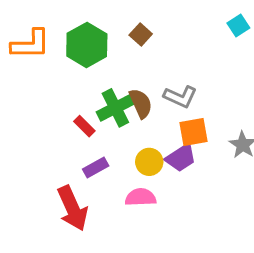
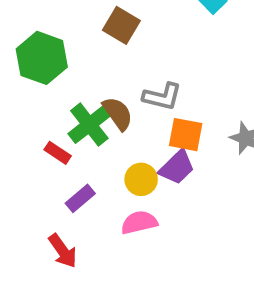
brown square: (141, 35) -> (121, 25), moved, size x1.4
orange square: (194, 132) -> (186, 135), turned 32
red arrow: (73, 208) -> (63, 251), size x0.7

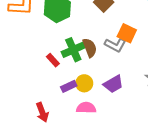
orange square: (186, 135) -> (127, 33), moved
yellow circle: (141, 179) -> (84, 83), moved
purple rectangle: (80, 198) -> (69, 86), moved

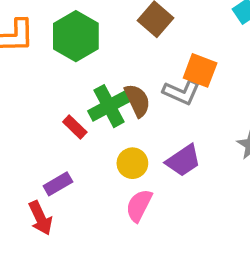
purple rectangle: (69, 86) -> (58, 184), moved
pink semicircle: (86, 108) -> (139, 205), turned -60
red arrow: (42, 112) -> (40, 218), moved

